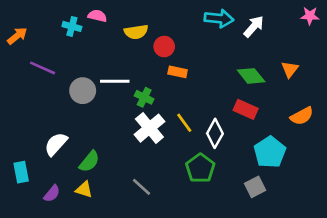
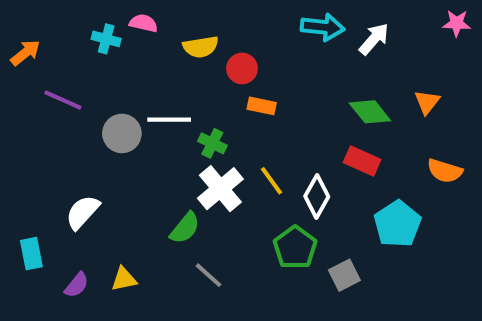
orange semicircle: (302, 116) -> (445, 171), turned 45
green semicircle: (89, 161) -> (185, 228), moved
gray square: (255, 187) -> (344, 275), moved
yellow triangle: (84, 190) -> (124, 279), turned -30

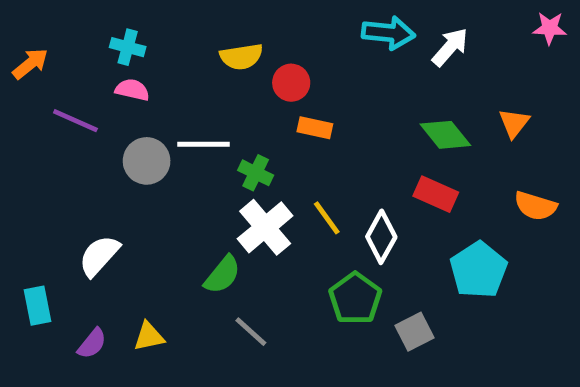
pink semicircle: (144, 23) -> (132, 90), moved

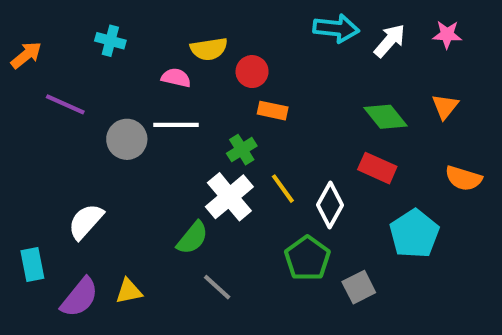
pink star: (550, 28) -> (447, 35), moved
pink semicircle: (132, 90) -> (176, 78), moved
green cross: (256, 173) -> (242, 150), moved, turned 32
purple semicircle: (92, 344) -> (80, 297), size x1.5

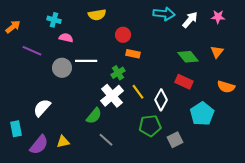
yellow semicircle: (209, 49) -> (97, 15), moved
pink semicircle: (176, 78) -> (66, 38), moved
green pentagon: (307, 258) -> (150, 126), turned 30

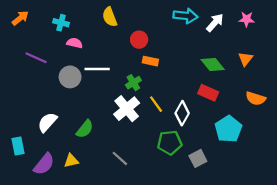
yellow semicircle: (97, 15) -> (110, 17), turned 78
orange arrow: (13, 27) -> (20, 18), moved
green semicircle: (94, 116) -> (85, 129), moved

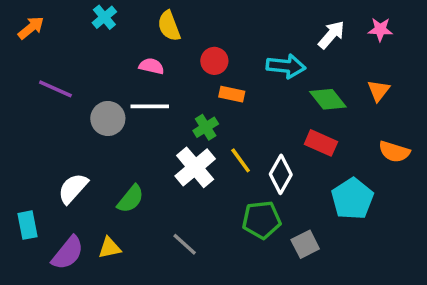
cyan arrow: (185, 16) -> (286, 66), moved
cyan cross: (61, 23) -> (104, 17), moved, turned 35
pink semicircle: (75, 43) -> (152, 66), moved

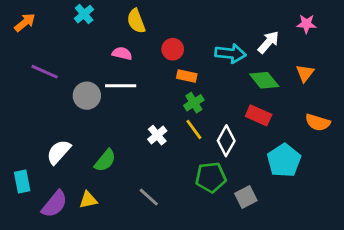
white arrow: (331, 35) -> (268, 42), moved
green cross: (206, 127) -> (194, 103), moved
white cross: (195, 167) -> (157, 135), size x0.6

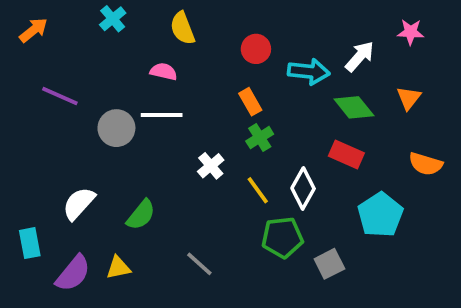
red circle: (173, 49) -> (256, 49), moved
orange rectangle: (187, 76) -> (250, 102), turned 48
yellow line: (194, 129) -> (258, 190), moved
white cross: (157, 135) -> (211, 166), moved

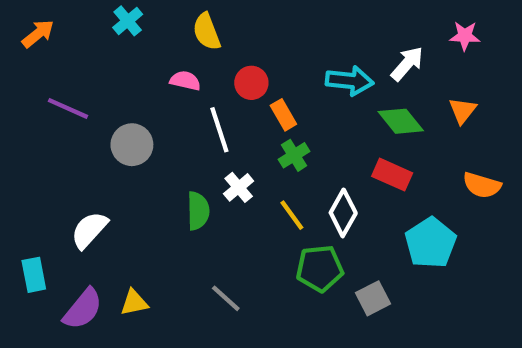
red circle: (256, 49) -> (251, 83), moved
white line: (162, 115) -> (219, 130), moved, turned 72
green semicircle: (141, 215) -> (198, 211), moved, turned -40

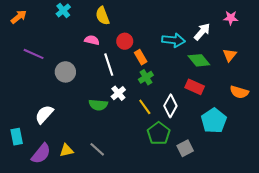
green semicircle: (198, 211) -> (98, 105), turned 96
green pentagon: (320, 268) -> (159, 133), turned -30
gray line: (226, 298) -> (97, 149), moved

